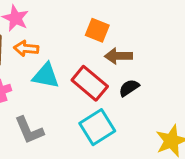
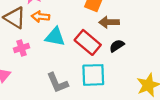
cyan square: (97, 127) -> (93, 75), turned 30
gray L-shape: (29, 130) -> (57, 83), moved

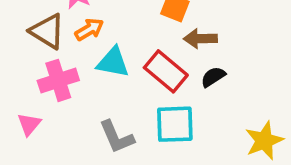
orange arrow: (41, 17) -> (89, 29), turned 144
pink cross: (21, 48) -> (58, 80), size x1.5

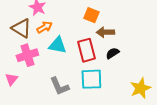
red rectangle: (166, 71) -> (86, 50), turned 35

